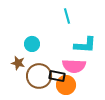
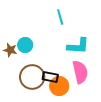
brown star: (18, 63) -> (10, 50), moved
pink semicircle: (74, 66) -> (80, 72), moved, turned -105

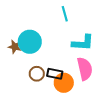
cyan circle: (25, 45) -> (30, 42), size x1.5
brown circle: (32, 77) -> (37, 74), size x0.6

